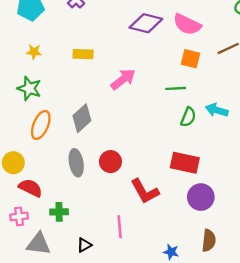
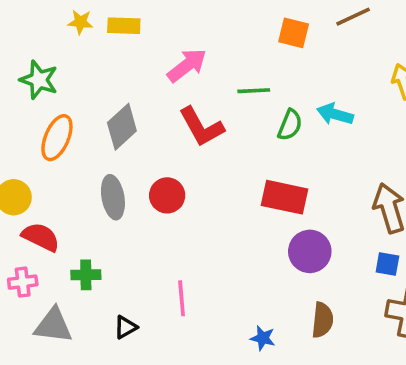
yellow star: (34, 52) -> (80, 22), moved
green line: (176, 88) -> (254, 91), moved
red L-shape: (145, 191) -> (201, 127), moved

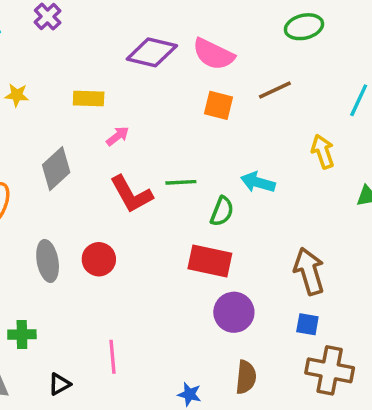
yellow rectangle: (124, 26) -> (89, 99), moved
pink arrow: (187, 65) -> (118, 136), size x0.6
green line: (254, 91) -> (181, 182), moved
green semicircle: (290, 125) -> (222, 211), moved
gray diamond: (122, 127) -> (56, 169), moved

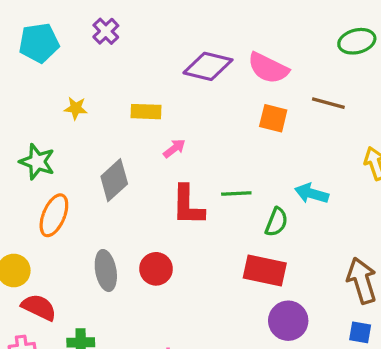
brown line: (275, 90) -> (328, 103), turned 40
red L-shape: (131, 194) -> (188, 205), turned 30

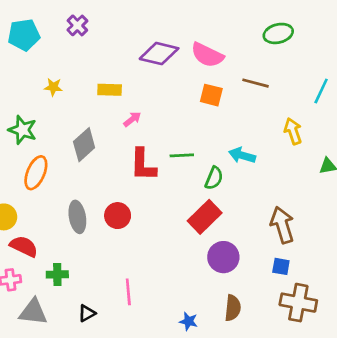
red rectangle: (265, 271) -> (205, 217), turned -56

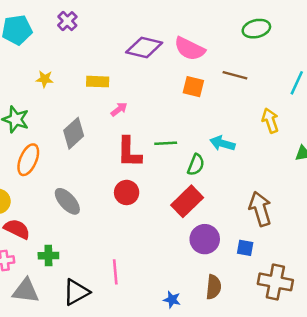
red circle: (118, 216) -> (127, 192), moved
gray ellipse: (77, 217) -> (67, 201), turned -32
blue square: (281, 266) -> (245, 248), moved
black triangle: (87, 313) -> (76, 292), size x1.6

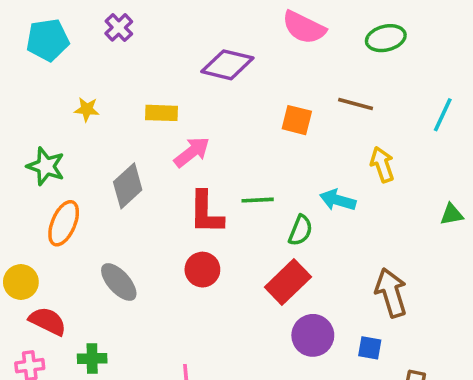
pink semicircle: (190, 49) -> (304, 27), moved
pink arrow: (119, 109) -> (192, 152), size x1.5
yellow arrow: (270, 121) -> (382, 165), moved

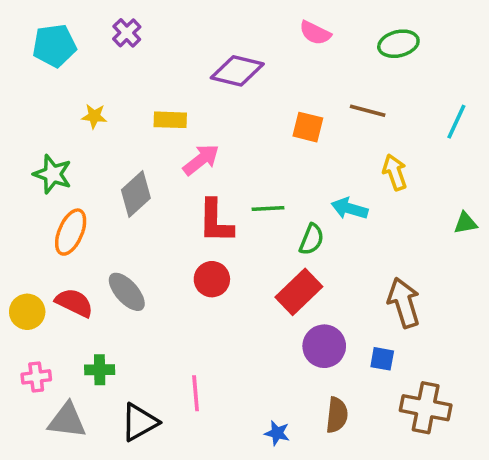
pink semicircle: (304, 27) -> (315, 33), size x0.7
yellow circle: (21, 282) -> (27, 312), moved
red semicircle: (48, 321) -> (74, 303), moved

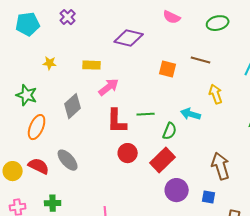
red circle: (212, 279) -> (128, 153), moved

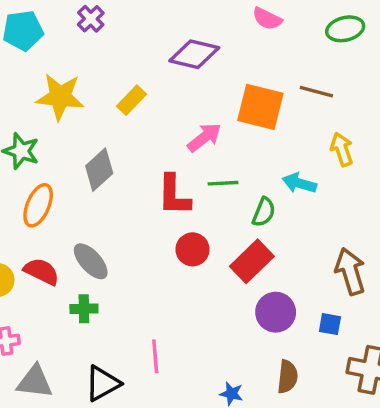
yellow star: (50, 63) -> (60, 97), size x2.0
yellow rectangle: (92, 65) -> (131, 100), turned -48
orange square: (168, 69) -> (260, 107), size x1.6
pink arrow: (109, 87) -> (204, 137), moved
green cross: (53, 203) -> (84, 309), moved

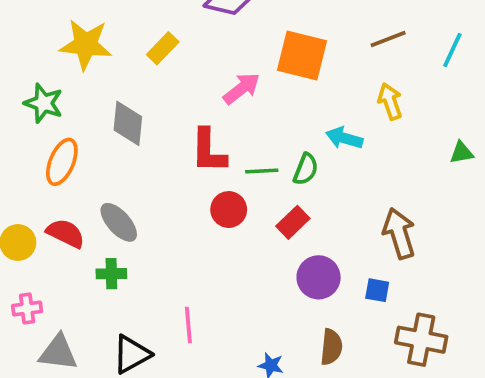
brown line: (316, 92) -> (388, 39), moved, turned -36
gray diamond: (99, 170) -> (128, 123), turned -42
green line: (223, 183) -> (262, 171), moved
red rectangle: (252, 261) -> (293, 222), size x0.7

